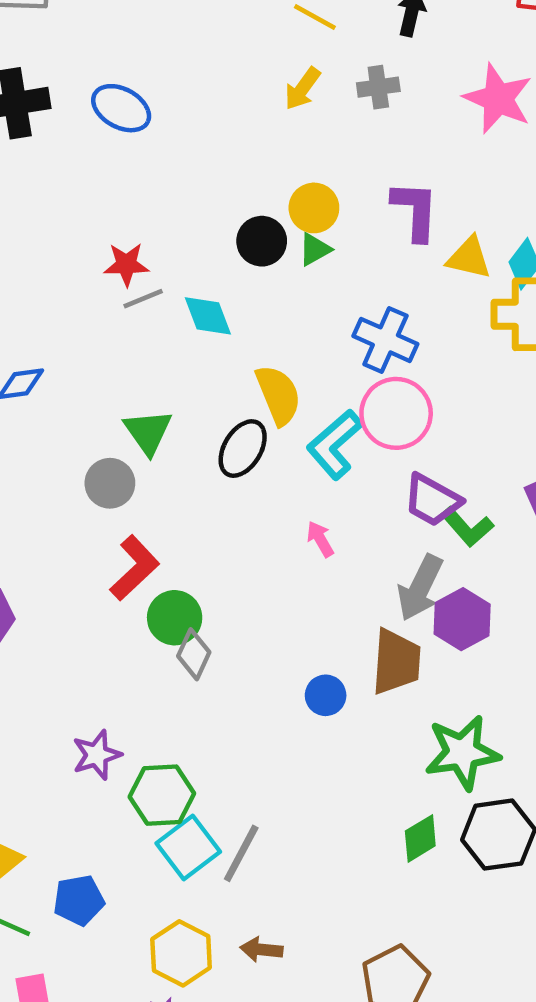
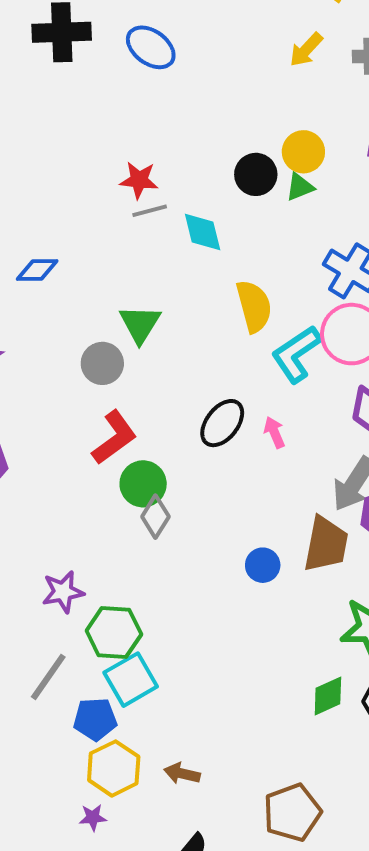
black ellipse: (243, 449) -> (222, 423), moved
gray line: (241, 853) -> (48, 677), moved
blue pentagon: (79, 900) -> (95, 719), moved

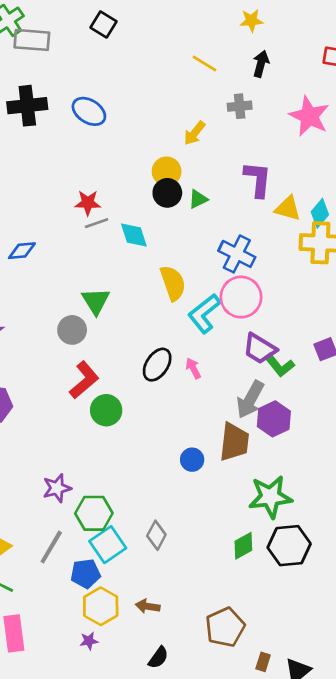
yellow arrow: (306, 50) -> (194, 133), moved
yellow circle: (303, 152) -> (167, 171), moved
blue diamond: (37, 270) -> (22, 251), moved
gray diamond: (155, 517) -> (156, 535), moved

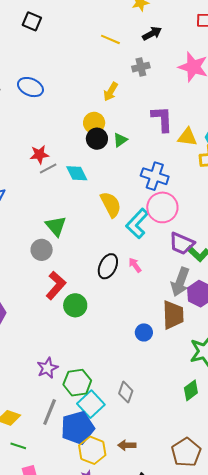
black arrow: (261, 64) -> (152, 33), turned 54
blue pentagon: (85, 574) -> (78, 428), size x1.5

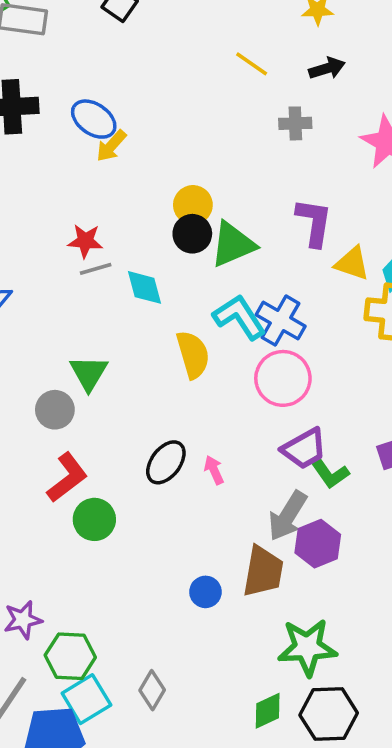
yellow arrow: (111, 92) -> (111, 146), moved
green triangle: (120, 140) -> (233, 244), size x1.8
cyan L-shape: (137, 224) -> (239, 317), moved, turned 92
purple trapezoid: (182, 243) -> (304, 449), turned -64

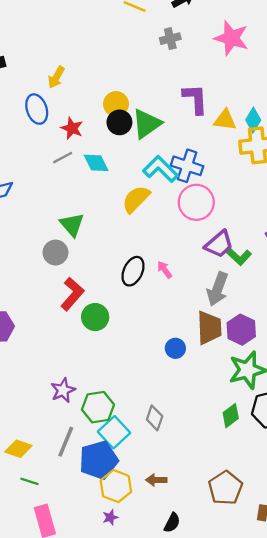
blue ellipse: (94, 119) -> (37, 109), moved, turned 48
red star: (85, 241) -> (72, 128), moved, turned 30
yellow semicircle: (193, 355) -> (136, 199), turned -108
purple hexagon: (318, 544) -> (241, 330), moved

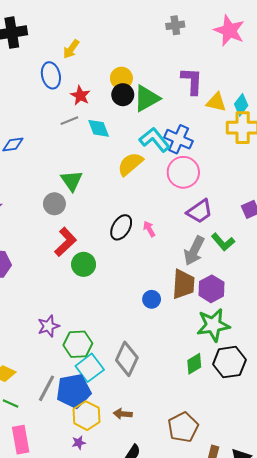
green L-shape: (238, 256) -> (223, 242), moved
gray diamond: (155, 418) -> (127, 359), size x1.5
gray line: (66, 442) -> (47, 388), moved

